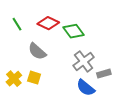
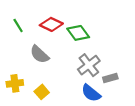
yellow square: (34, 78) -> (42, 92), moved, turned 32
yellow cross: (14, 79) -> (15, 83), turned 35

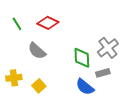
green diamond: (78, 33) -> (82, 58), moved, turned 35
gray cross: (89, 65) -> (108, 48), moved

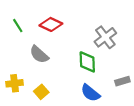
gray cross: (108, 48) -> (105, 37), moved
gray rectangle: (103, 73) -> (122, 81), moved

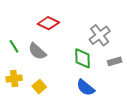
green line: (18, 26) -> (14, 46), moved
gray rectangle: (122, 81) -> (115, 61), moved

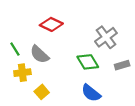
green diamond: (83, 58) -> (88, 62), turned -30
yellow cross: (14, 79) -> (22, 73), moved

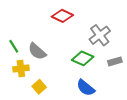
red diamond: (51, 24) -> (62, 16), moved
green diamond: (88, 62) -> (83, 58), turned -35

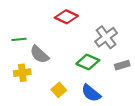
green line: (14, 46) -> (19, 39), moved, turned -64
yellow square: (39, 87) -> (59, 90), moved

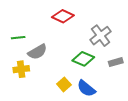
gray semicircle: (39, 54) -> (37, 52), turned -72
yellow square: (59, 90) -> (64, 84), moved

